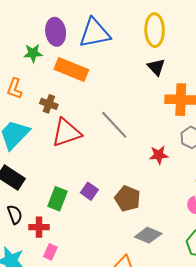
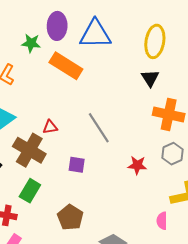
brown cross: (49, 104) -> (29, 150), moved, size x1.8
red triangle: (66, 133) -> (50, 127), size x0.5
purple square: (89, 191) -> (77, 165), moved, turned -36
brown pentagon: (128, 199) -> (70, 217), moved

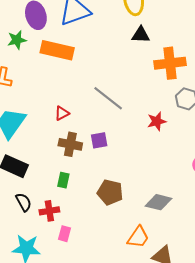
black triangle: (150, 78) -> (141, 35), turned -36
brown cross: (29, 150) -> (70, 144), moved, size x0.7
green rectangle: (30, 191) -> (63, 180), size x0.7

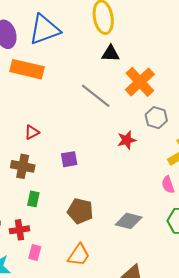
orange cross: (170, 63) -> (140, 82), turned -36
gray line: (108, 98) -> (96, 96), moved
brown cross: (70, 144) -> (23, 166), moved
orange trapezoid: (138, 237) -> (79, 255), moved

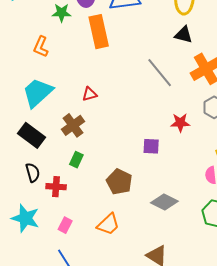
orange rectangle: (27, 69) -> (99, 32), turned 52
purple square: (69, 159) -> (151, 146), moved
brown cross: (23, 166) -> (73, 125), turned 30
pink rectangle: (35, 253) -> (65, 225), moved

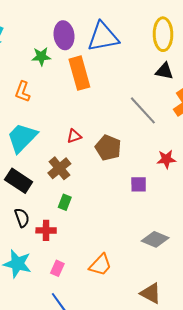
brown pentagon: (119, 182) -> (108, 148), moved

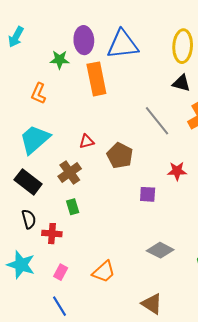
green rectangle: (65, 202) -> (73, 207), turned -42

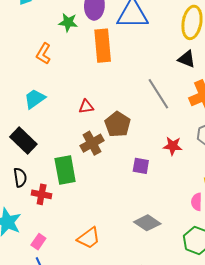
cyan trapezoid: (35, 139) -> (35, 99), size x0.7
brown cross: (70, 172) -> (92, 143), moved
green rectangle: (73, 207) -> (65, 170), size x1.8
pink rectangle: (61, 272) -> (38, 242), moved

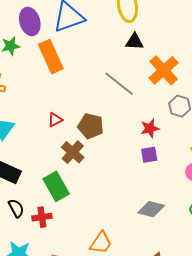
purple square: (141, 166) -> (149, 155), moved

